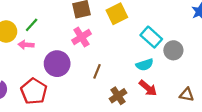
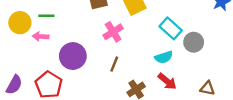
green line: (32, 25) -> (46, 16), turned 48
pink cross: (81, 37) -> (113, 32), moved

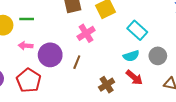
pink arrow: (41, 36) -> (26, 46), moved
gray circle: (194, 42) -> (158, 56), moved
brown line: (114, 64) -> (77, 62), moved

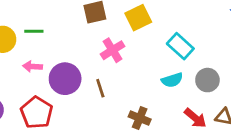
brown line: (77, 62) -> (100, 88), turned -40
red arrow: (134, 77) -> (195, 118), moved
brown cross: (107, 85) -> (140, 118), turned -35

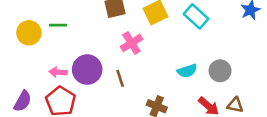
cyan rectangle: (180, 46) -> (196, 16), moved
pink arrow: (32, 66) -> (58, 72), moved

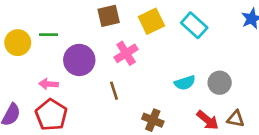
purple circle: (87, 70) -> (79, 60), moved

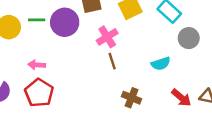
purple circle: (79, 60) -> (65, 22), moved
gray circle: (220, 83) -> (189, 38), moved
brown line: (114, 91) -> (112, 61), moved

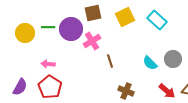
pink cross: (107, 37) -> (92, 41), moved
gray circle: (189, 38) -> (173, 59), moved
cyan semicircle: (161, 64) -> (150, 63), turned 63

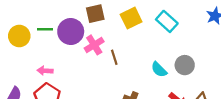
brown line: (110, 61) -> (114, 57), moved

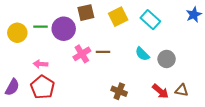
pink cross: (94, 45) -> (82, 54), moved
brown line: (114, 57) -> (103, 52), turned -72
cyan semicircle: (159, 70) -> (142, 54), moved

